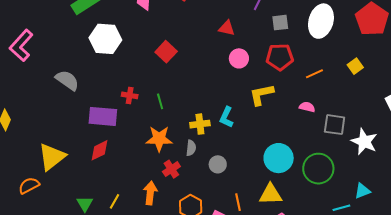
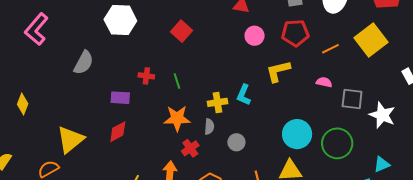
yellow square: (355, 66) -> (371, 40), size x2.0
gray semicircle: (67, 80) -> (84, 63), turned 85
purple rectangle: (103, 116) -> (120, 98), size x0.7

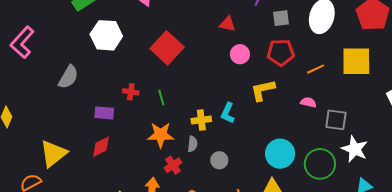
red square: (181, 31) -> (167, 48), size x1.5
yellow square: (371, 40) -> (356, 61), turned 36
white star: (382, 115) -> (355, 149), moved

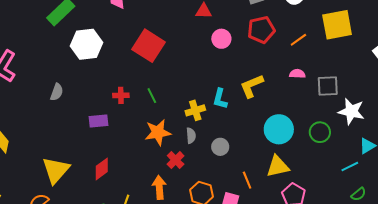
gray semicircle: (68, 77) -> (57, 92), size x0.7
yellow L-shape: (263, 90) -> (252, 86), moved
red diamond: (101, 147) -> (102, 169), moved
green circle: (320, 164) -> (320, 132), size x0.7

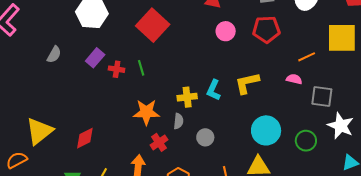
orange line: (298, 40) -> (307, 57), moved
green line: (152, 96) -> (141, 68), moved
purple rectangle: (99, 121) -> (95, 58), moved, turned -54

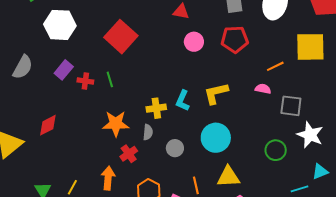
gray semicircle: (54, 55) -> (23, 67), size x1.4
cyan circle: (266, 130) -> (216, 138), moved
red diamond: (85, 138) -> (48, 125), moved

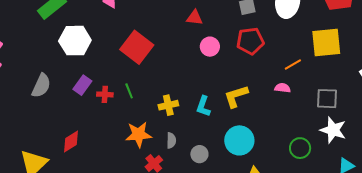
gray square: (291, 106) -> (327, 99), moved
yellow cross: (156, 108) -> (168, 105), moved

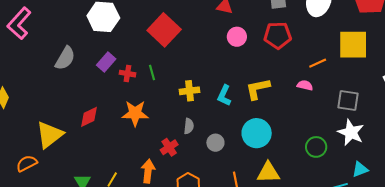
orange star: (139, 134) -> (135, 113), moved

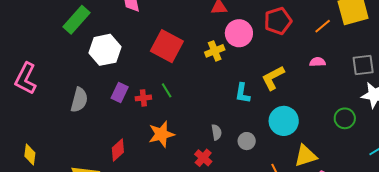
pink circle: (237, 37) -> (239, 33), size x1.4
orange line: (318, 63) -> (323, 26), moved
yellow cross: (190, 91) -> (215, 51), moved

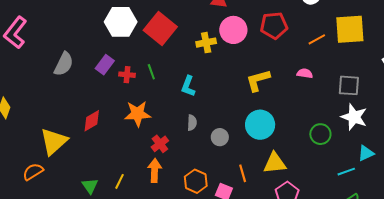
white hexagon: (105, 50) -> (121, 22), moved
cyan L-shape: (242, 93) -> (188, 86), moved
red cross: (203, 158) -> (160, 144), moved

